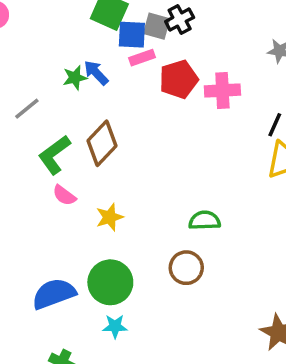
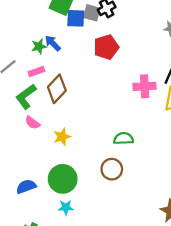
pink rectangle: (142, 58) -> (36, 71), moved
pink cross: (222, 91) -> (145, 86), moved
blue semicircle: (54, 294) -> (26, 186), size x0.7

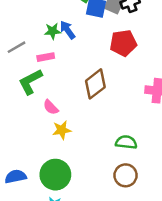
brown diamond: (57, 89) -> (95, 84), moved
pink semicircle: (32, 123) -> (51, 107), moved
brown circle: (112, 169) -> (126, 175), moved

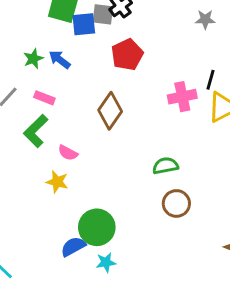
green star: (53, 31) -> (33, 59), moved
pink rectangle: (46, 57) -> (44, 98), turned 49
yellow star: (62, 130) -> (57, 182), moved, turned -30
blue semicircle: (16, 177) -> (73, 246), moved

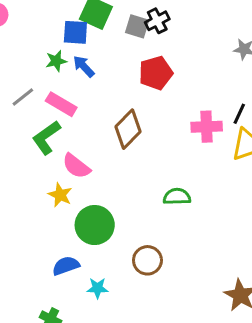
blue square: (84, 24) -> (75, 32), moved
pink rectangle: (44, 98) -> (61, 104), size x1.4
pink semicircle: (68, 153) -> (76, 166), size x1.4
brown circle: (176, 203) -> (147, 260), moved
green circle: (97, 227) -> (95, 225), moved

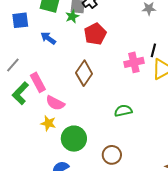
blue square: (75, 32) -> (20, 20), moved
green star: (56, 61) -> (72, 16), moved
pink rectangle: (61, 104) -> (38, 82), moved, turned 42
green L-shape: (46, 138) -> (20, 93), moved

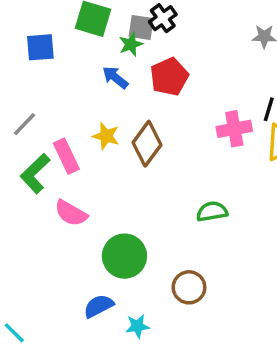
blue arrow: (48, 38) -> (115, 77), moved
pink semicircle: (55, 103) -> (71, 213), moved
yellow star: (48, 123) -> (106, 136), moved

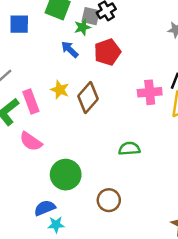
cyan star: (137, 326) -> (56, 225), moved

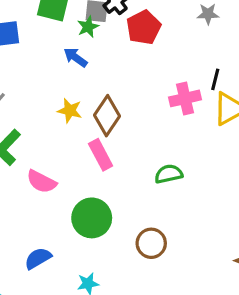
red pentagon: (107, 52) -> (144, 27), moved
pink rectangle: (31, 101) -> (101, 155), moved
blue semicircle: (45, 208) -> (38, 258), moved

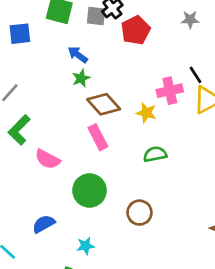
green star: (88, 27) -> (81, 78), moved
black line: (215, 79) -> (196, 75), turned -48
yellow star: (70, 111) -> (146, 113), moved
brown diamond: (107, 116) -> (104, 104), turned -76

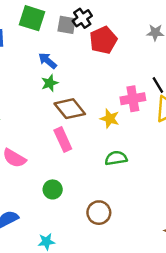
green circle: (90, 190) -> (53, 189), size x0.6

